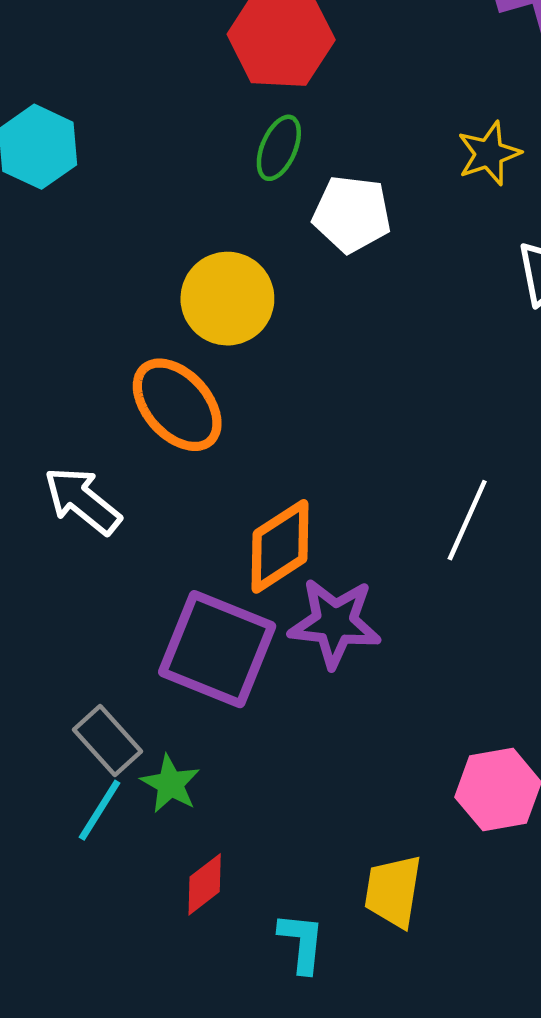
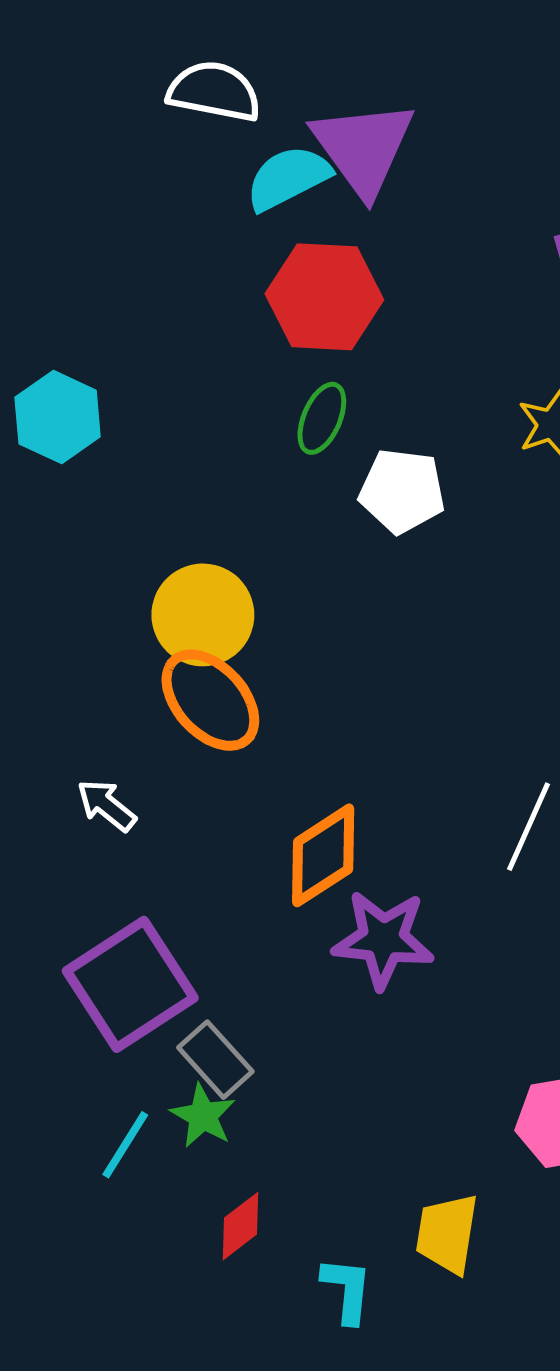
yellow circle: (227, 299) -> (203, 615), moved
white arrow: (82, 501) -> (106, 805), size x0.7
purple square: (217, 649) -> (130, 984), moved, turned 35
gray rectangle: (108, 740) -> (215, 1060), moved

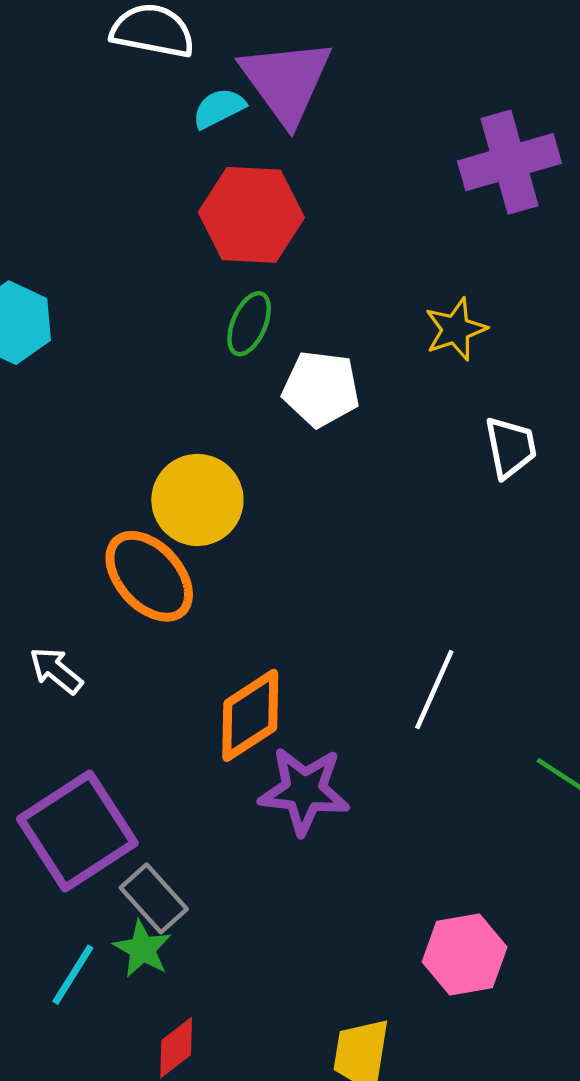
cyan semicircle: (288, 178) -> (219, 108), size x0.7
yellow circle: (203, 615) -> (197, 500), moved

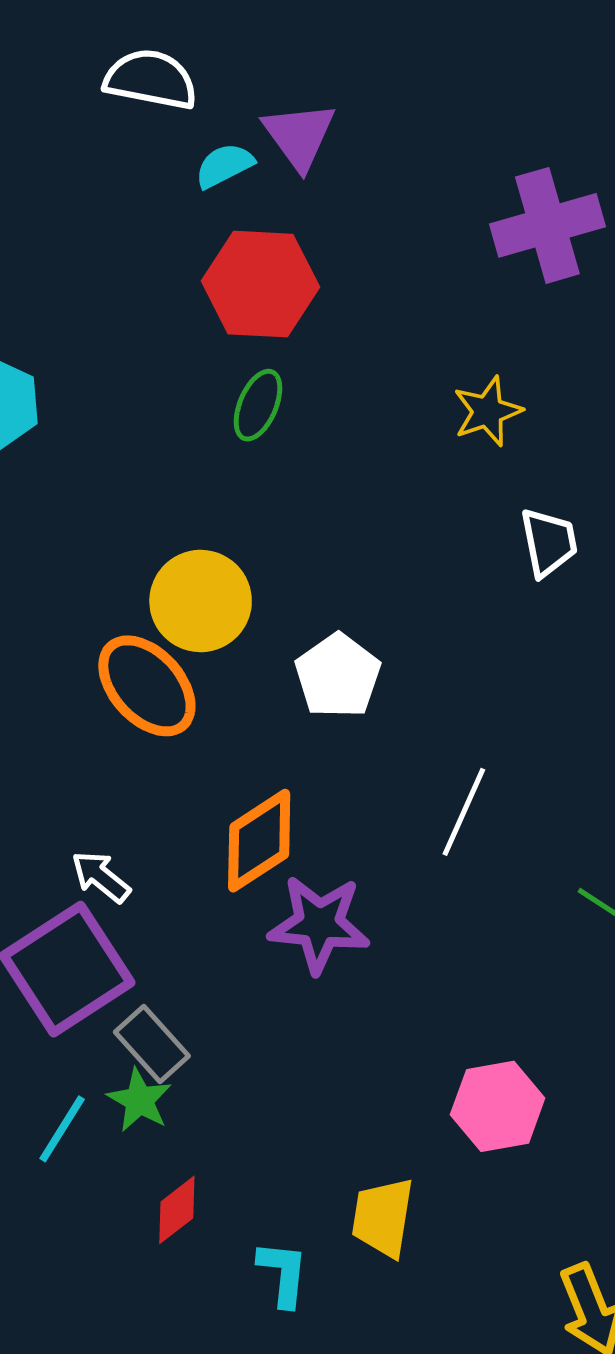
purple triangle: (286, 81) -> (299, 136), size x0.7
white pentagon: (321, 389) -> (338, 676), moved, turned 30
white arrow: (56, 671) -> (101, 877), moved

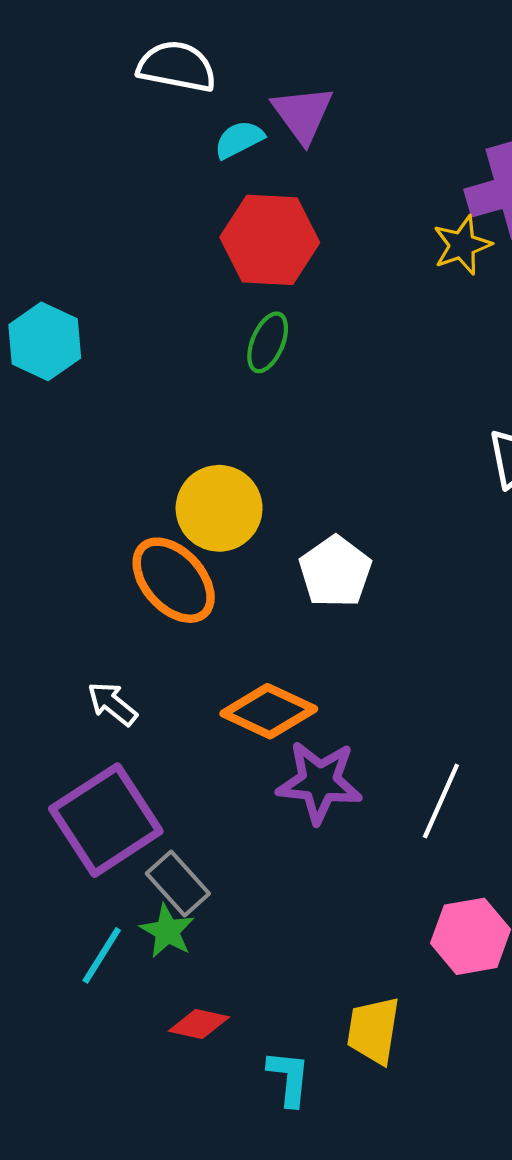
yellow star: (488, 411) -> (462, 245), moved
white line: (464, 812) -> (441, 801), moved
orange diamond: (259, 841) -> (269, 711), turned 58
white arrow: (101, 877) -> (112, 704), moved
red diamond: (177, 1210) -> (199, 1024), turned 50

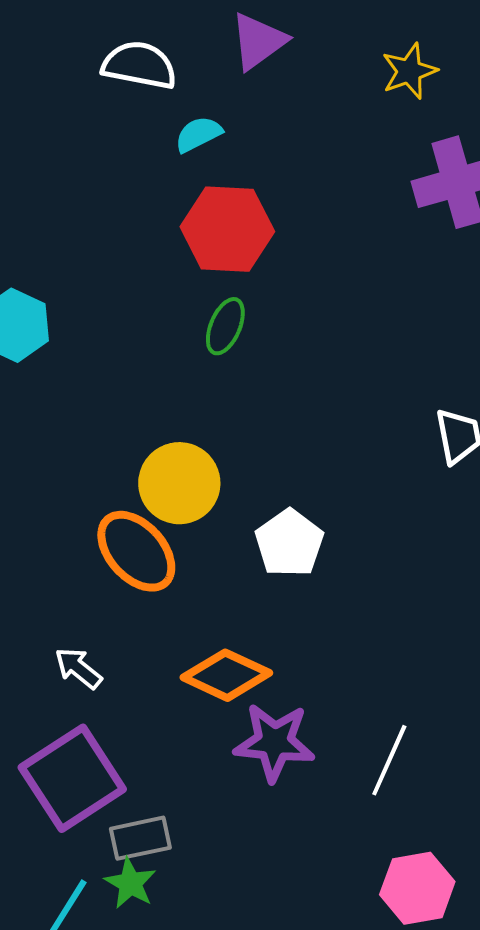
purple triangle: (303, 114) -> (258, 41), moved, turned 30
yellow star: (462, 245) -> (409, 71), moved
gray rectangle: (178, 883) -> (140, 838), turned -60

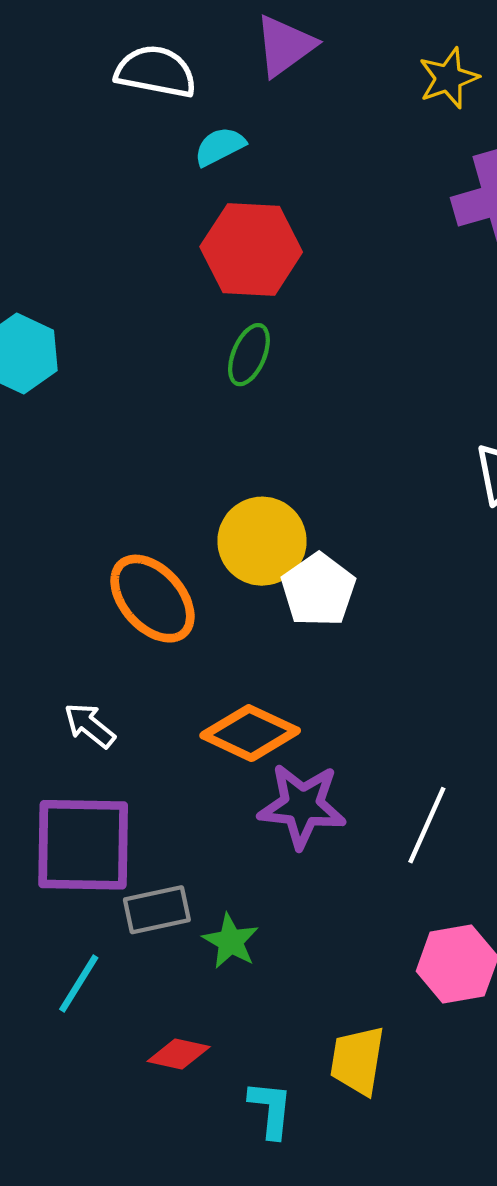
yellow circle: (179, 483) -> (262, 541), moved
purple square: (72, 778) -> (83, 845), turned 34
green star: (130, 883) -> (231, 941), moved

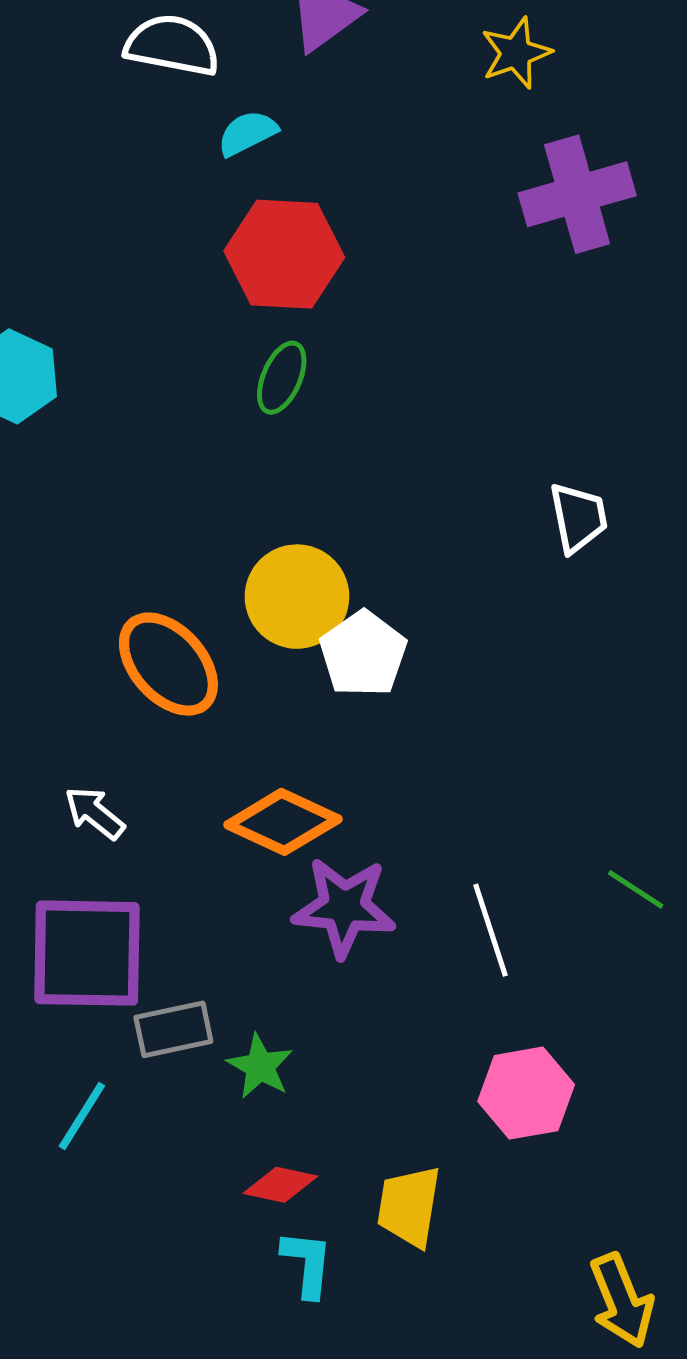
white line: (427, 825) -> (490, 930), turned -42
red diamond: (179, 1054) -> (280, 1185), moved

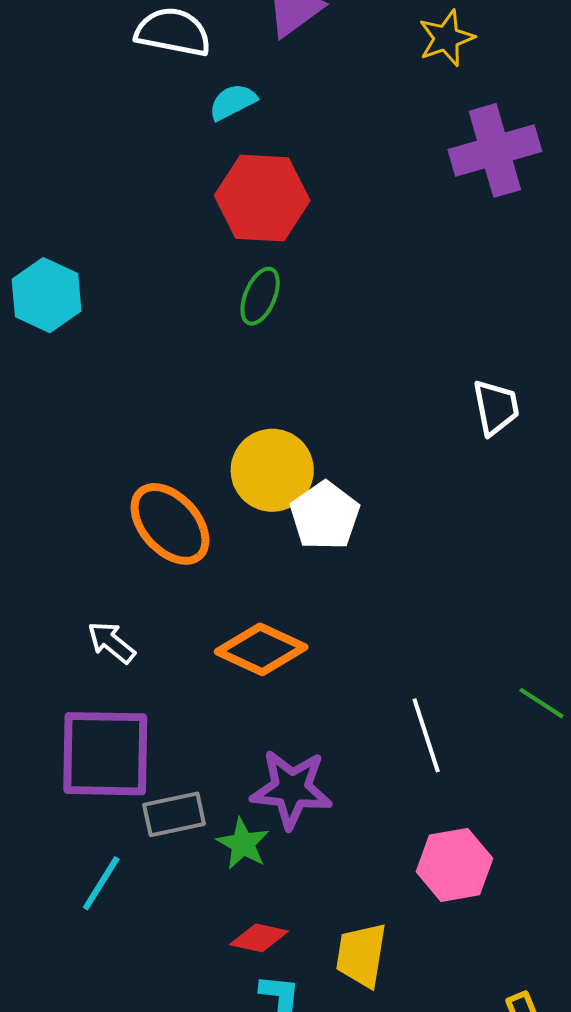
purple star: (344, 907) -> (291, 789), moved

